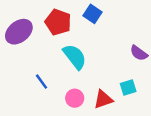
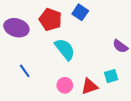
purple ellipse: (19, 32) -> (16, 28), turned 55
blue line: (41, 82) -> (25, 71), moved

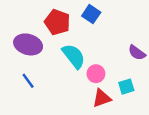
purple ellipse: (16, 28) -> (28, 44), moved
pink circle: (65, 85) -> (96, 74), moved

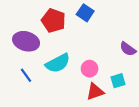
cyan semicircle: (74, 56) -> (58, 63), moved, turned 100

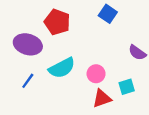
blue square: (85, 13) -> (108, 14), moved
blue line: (26, 75) -> (28, 81), turned 72

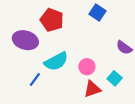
blue line: (28, 81) -> (35, 79), moved
cyan square: (127, 87) -> (115, 78), turned -32

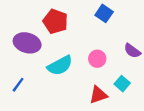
pink circle: (87, 67) -> (97, 59), moved
blue line: (35, 79) -> (18, 85), moved

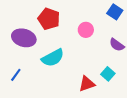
blue square: (104, 13) -> (115, 12), moved
pink circle: (97, 59) -> (86, 30), moved

